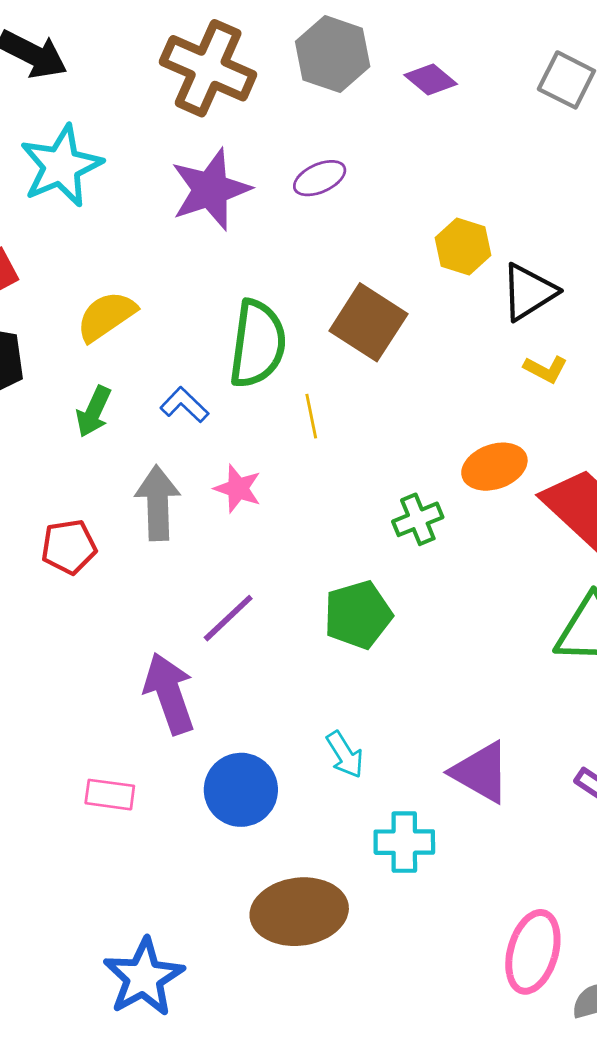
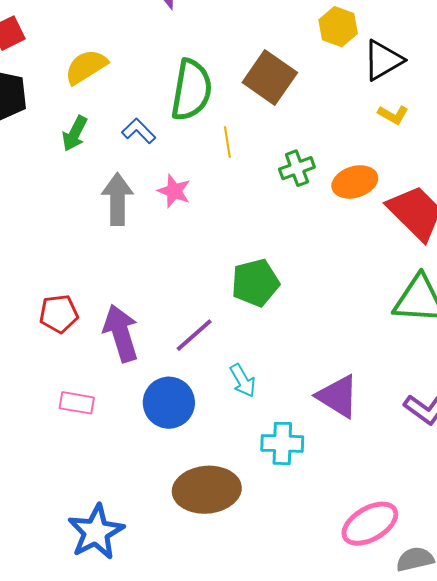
green cross: (418, 519) -> (297, 168), moved
red pentagon: (69, 547) -> (59, 314), moved
purple line: (228, 618) -> (194, 335), moved
pink ellipse: (533, 952) -> (370, 524), turned 42

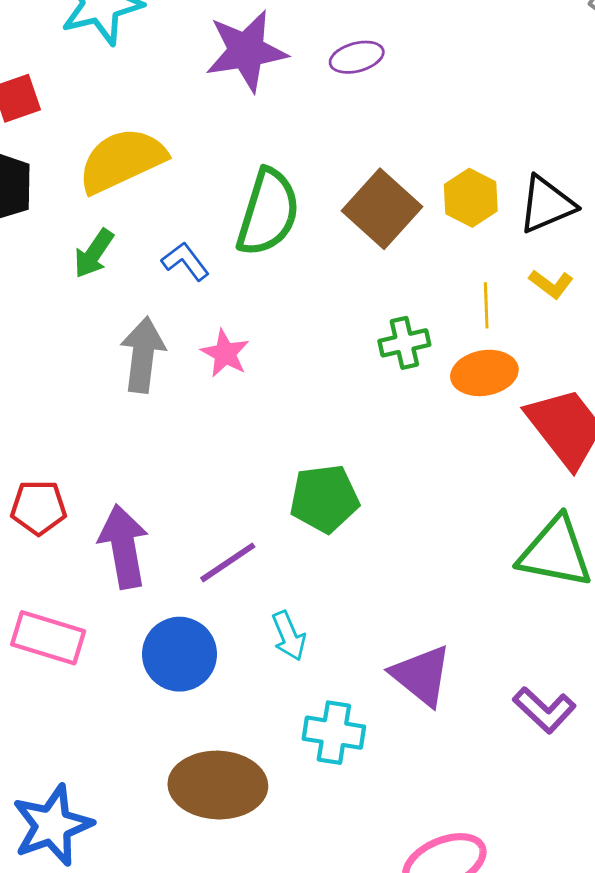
yellow hexagon: (338, 27) -> (471, 198), moved
yellow semicircle: (86, 67) -> (122, 160), size x1.4
yellow line: (227, 142) -> (486, 305), moved
pink rectangle: (77, 403) -> (48, 638), size x1.4

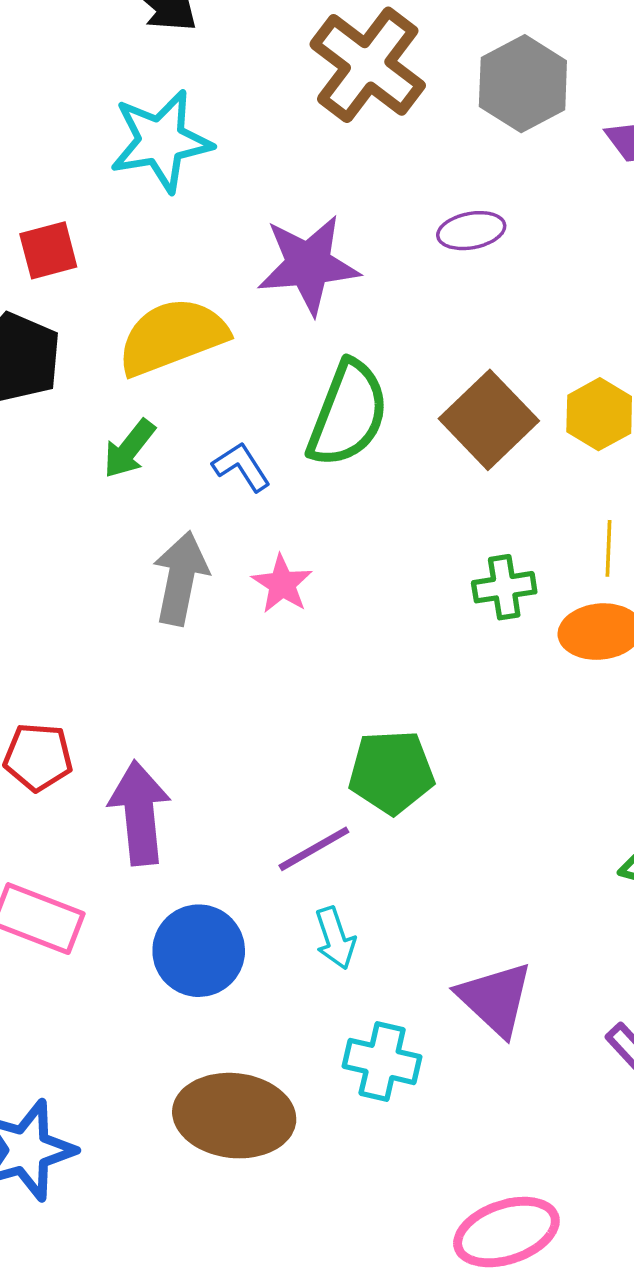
purple star: (246, 51) -> (308, 265), moved
purple line: (228, 562) -> (314, 849), moved

